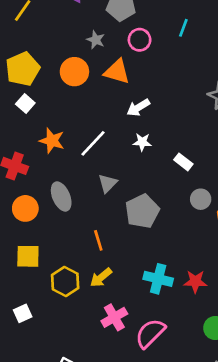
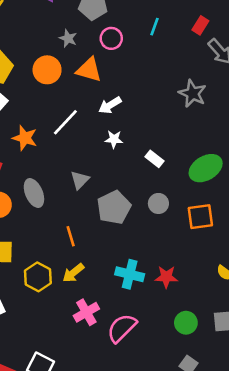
white line: (93, 143) -> (65, 122), moved
gray circle: (201, 199) -> (158, 203), moved

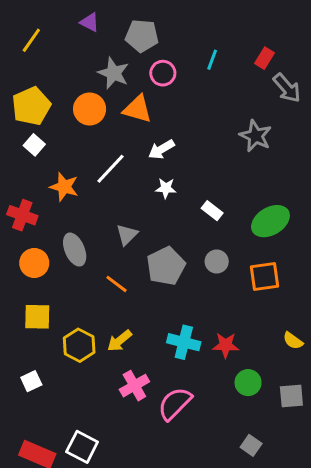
gray star: (68, 38) -> (113, 73), size x1.5
orange line: (71, 236) -> (116, 284), moved, turned -36
green circle: (186, 323) -> (248, 383), moved

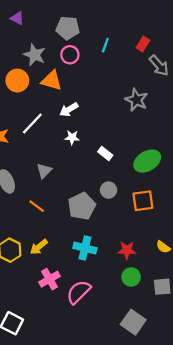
gray pentagon: (142, 36) -> (68, 28), moved
gray pentagon: (166, 266) -> (82, 206), moved
red star: (226, 345) -> (127, 250), moved
gray square: (251, 445) -> (133, 322), size x1.6

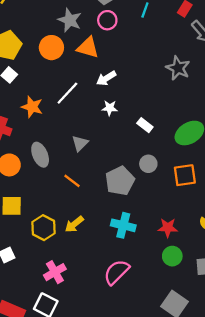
pink cross: (49, 279) -> (55, 272), moved

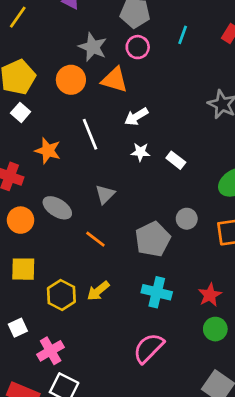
white line: (67, 93) -> (90, 134), turned -65
white rectangle: (145, 125) -> (176, 160), moved
gray ellipse: (40, 155) -> (57, 208), turned -35
red star: (168, 228) -> (210, 295), turned -30
pink cross: (55, 272) -> (51, 351), moved

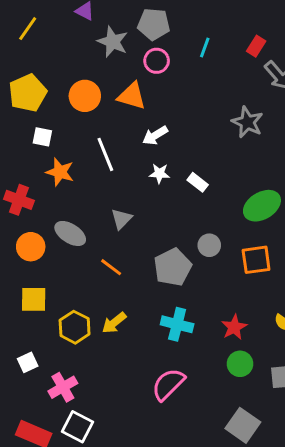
gray star: (93, 47) -> (113, 42), moved
white square: (21, 112) -> (42, 137), moved, turned -30

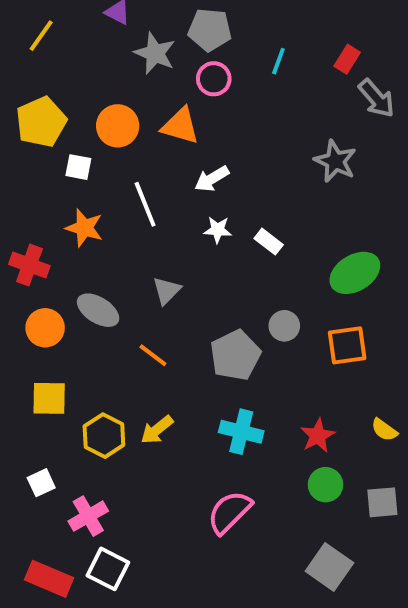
white square: (42, 137) -> (78, 167), moved

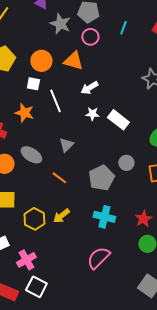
white square: (78, 167) -> (33, 84), moved
white rectangle: (269, 242) -> (118, 120), size x1.5

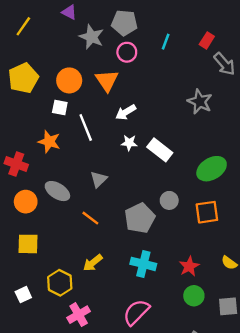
orange triangle: (73, 61) -> (107, 80), turned 40
yellow hexagon: (34, 219) -> (60, 283), moved
pink cross: (26, 260) -> (79, 315), moved

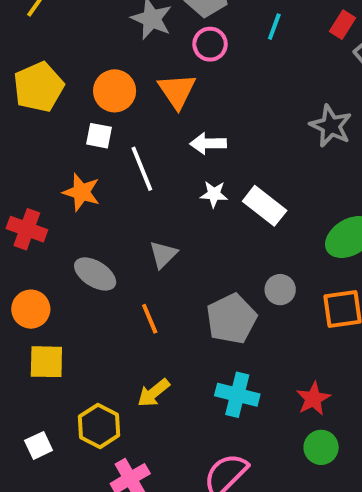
white arrow: (126, 112) -> (208, 143), turned 30
orange circle: (26, 202) -> (31, 309), moved
orange line: (90, 218) -> (150, 319), turned 30

